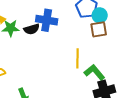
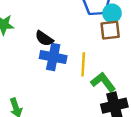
blue cross: (47, 20) -> (53, 57), moved
black semicircle: (32, 29) -> (44, 38), moved, turned 49

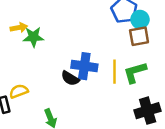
black semicircle: (44, 38) -> (70, 78), moved
green L-shape: (103, 82) -> (135, 72), moved, turned -65

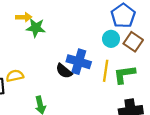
cyan circle: (140, 19) -> (111, 39), moved
brown square: (139, 36) -> (133, 42), turned 36

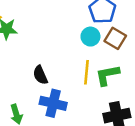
blue cross: (79, 62) -> (53, 103), moved
black semicircle: (64, 71) -> (40, 75), turned 30

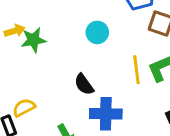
cyan circle: (90, 37) -> (97, 32), moved

